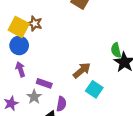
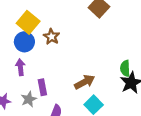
brown star: (35, 24) -> (52, 37), moved
purple rectangle: (44, 83) -> (42, 87), turned 48

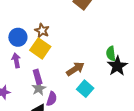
yellow square: (28, 22) -> (40, 48), moved
gray star: (29, 99) -> (39, 88), moved

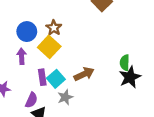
gray star: (39, 88) -> (65, 97), moved
cyan square: (85, 89) -> (56, 79), moved
purple semicircle: (52, 99) -> (31, 100), moved

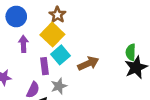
blue circle: (27, 32) -> (16, 16), moved
cyan square: (56, 79) -> (61, 55), moved
gray star: (65, 97) -> (59, 86), moved

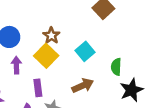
green semicircle: (131, 52) -> (116, 67), moved
cyan square: (61, 55) -> (85, 51), moved

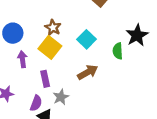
black star: (131, 90) -> (137, 35), moved

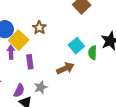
cyan square: (86, 39) -> (76, 46), moved
yellow square: (50, 47) -> (19, 40), moved
purple rectangle: (45, 79) -> (30, 62), moved

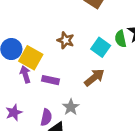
brown star: (39, 28) -> (66, 40), moved
green semicircle: (93, 53) -> (121, 39), moved
purple rectangle: (30, 62) -> (51, 80), turned -56

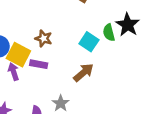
brown star: (66, 40) -> (44, 38), moved
purple rectangle: (51, 80) -> (39, 64), moved

